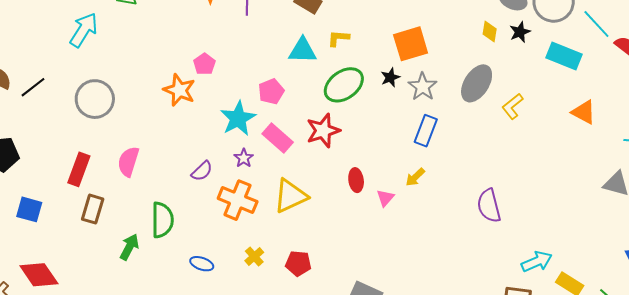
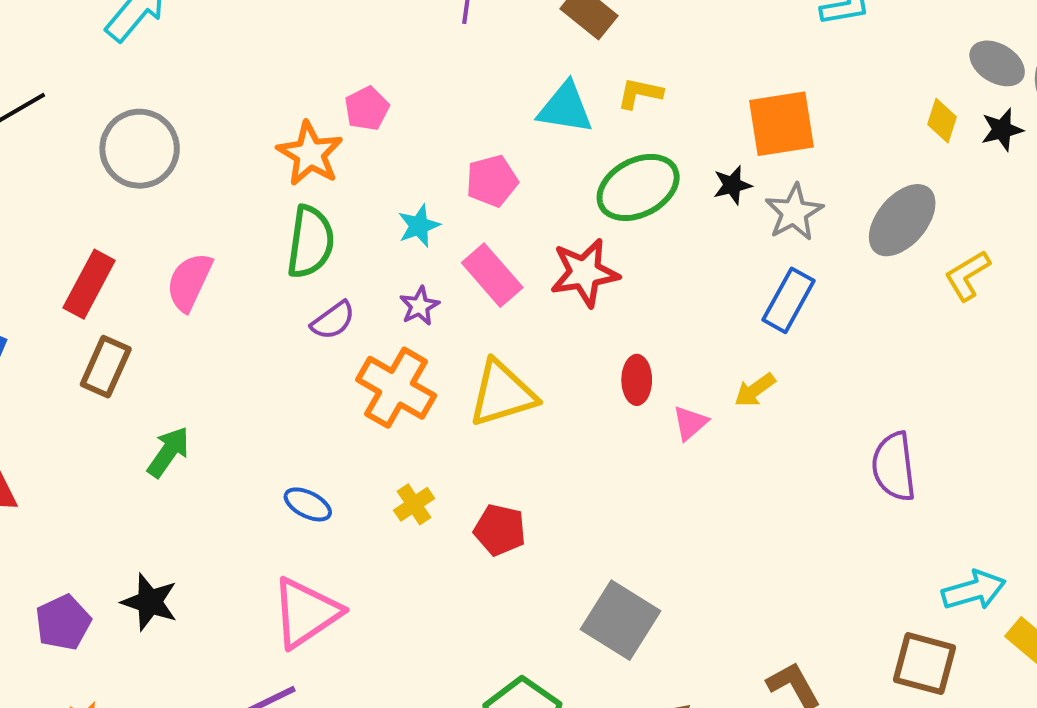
cyan star: (238, 118) -> (419, 226), size x0.6
green semicircle: (162, 220) -> (310, 242), moved

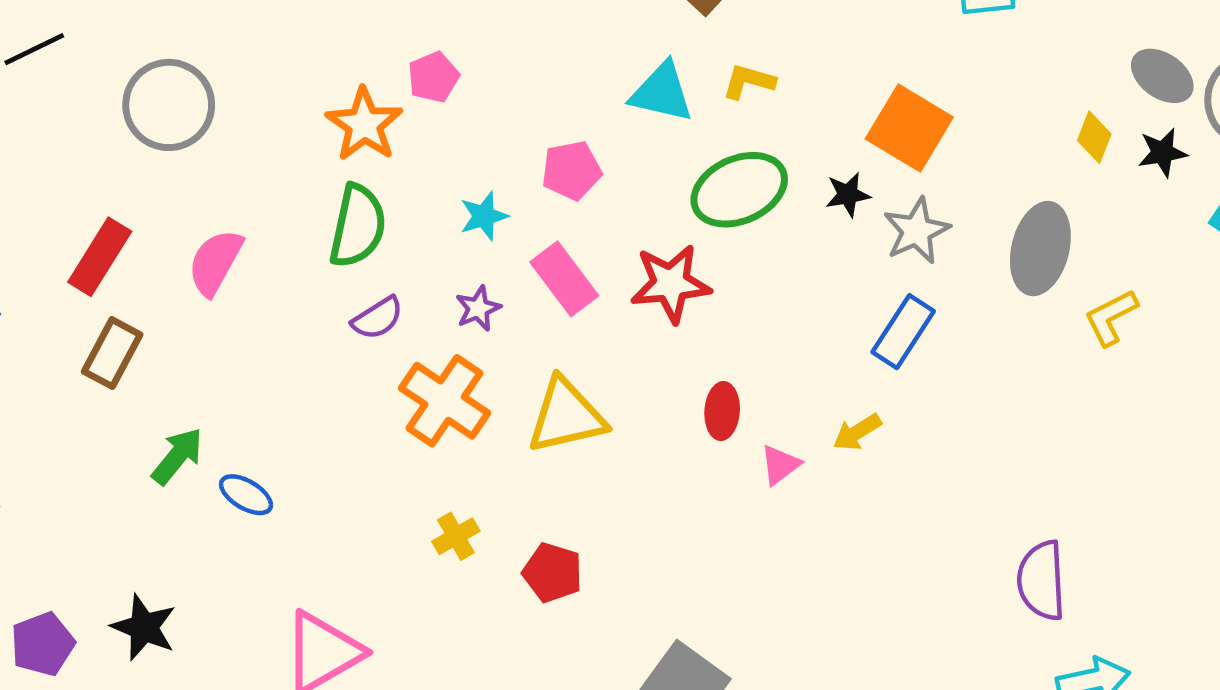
orange square: (782, 124) -> (909, 128), turned 36
gray ellipse: (902, 220) -> (1040, 249), turned -30
purple semicircle: (894, 467) -> (1042, 581), moved
blue ellipse: (308, 504) -> (246, 495), moved

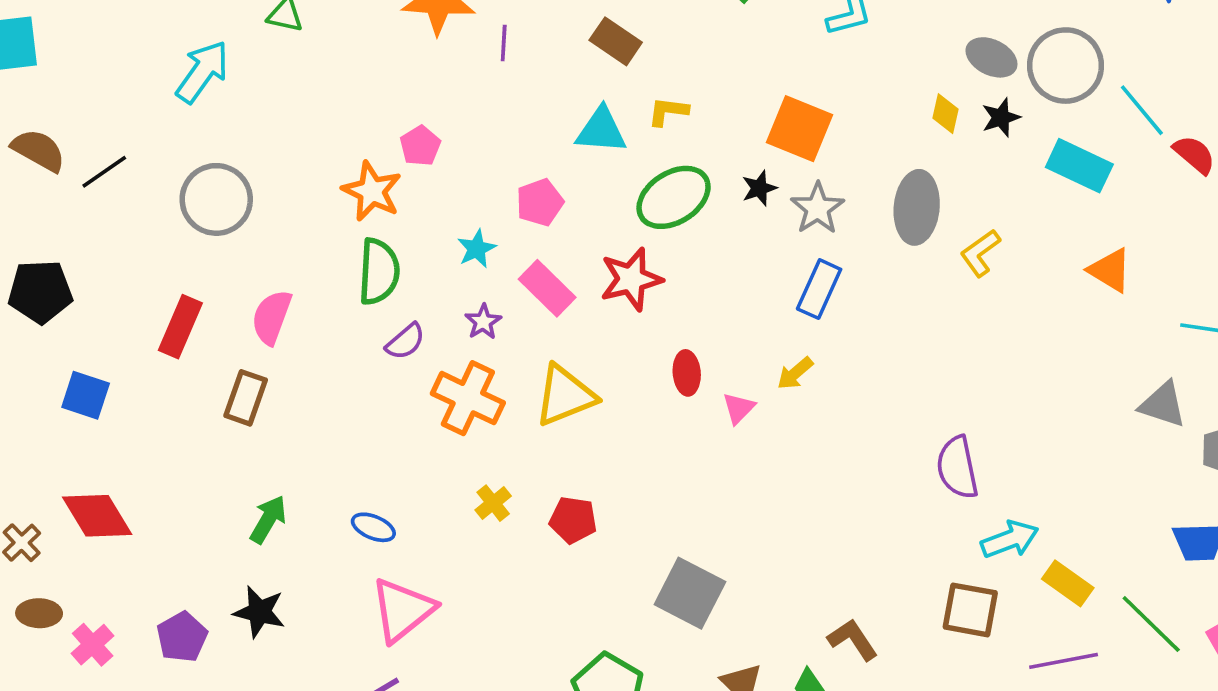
brown rectangle: (112, 353) -> (246, 398), moved
green arrow: (177, 456) -> (268, 519), moved
blue ellipse: (246, 495) -> (373, 527), moved

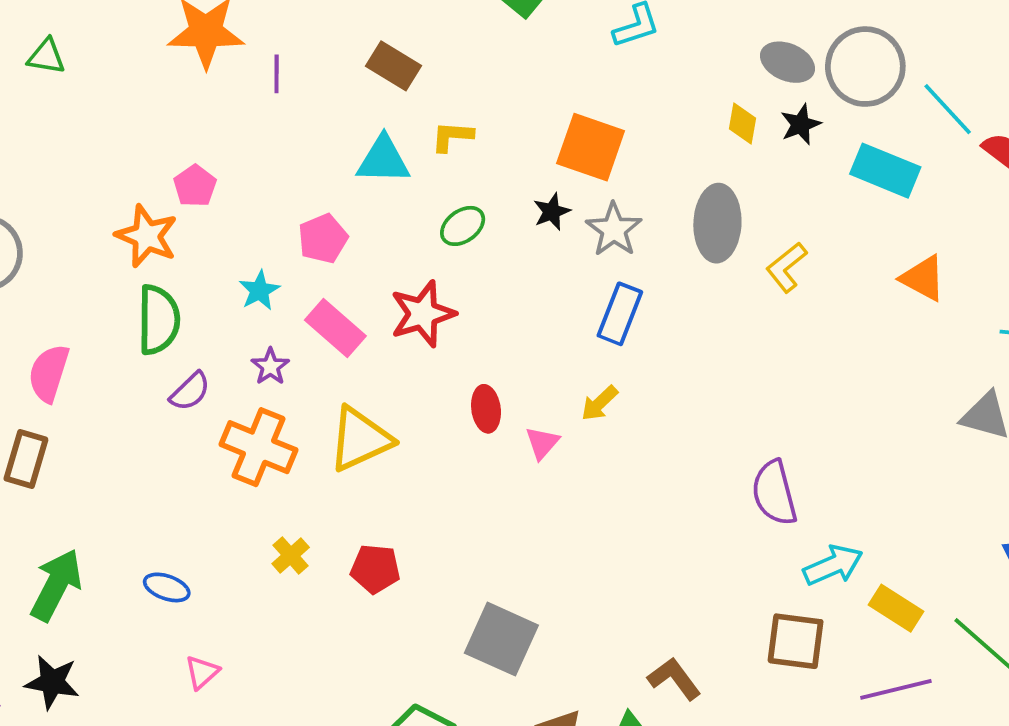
green ellipse: (674, 197) -> (463, 226), size x0.6
green arrow: (268, 519) -> (56, 585), size x1.4
pink triangle: (403, 610) -> (202, 672), size x0.5

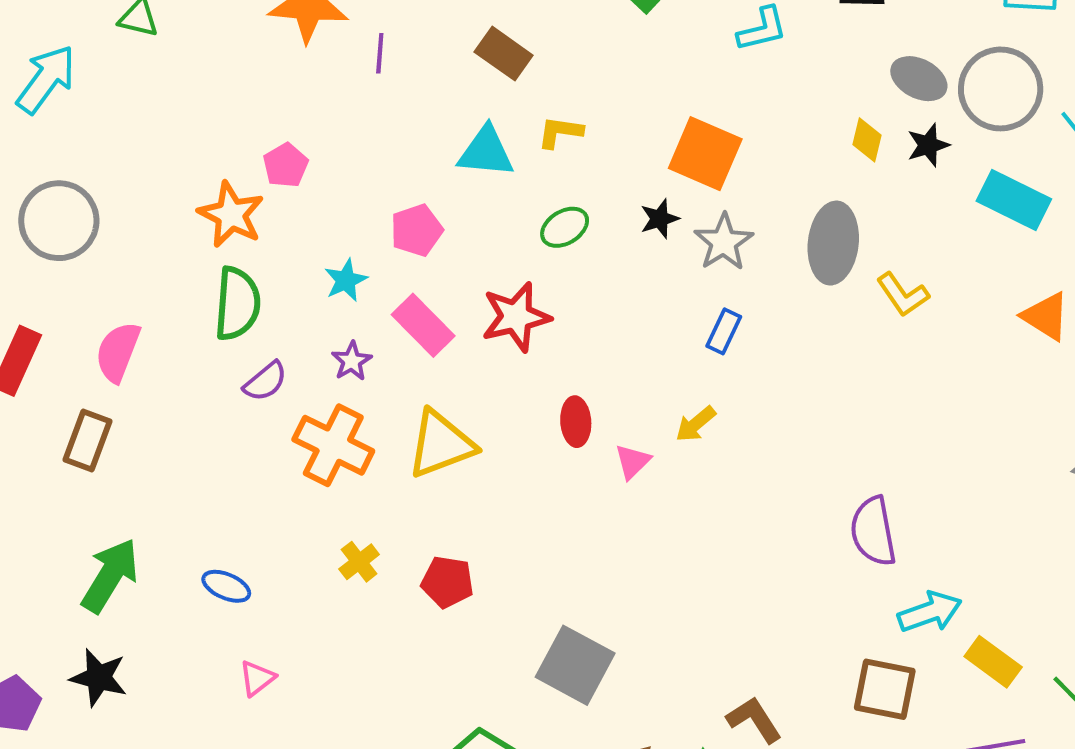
yellow L-shape: (786, 267) -> (903, 295), turned -90
blue rectangle: (620, 314) -> (724, 331), size x0.7

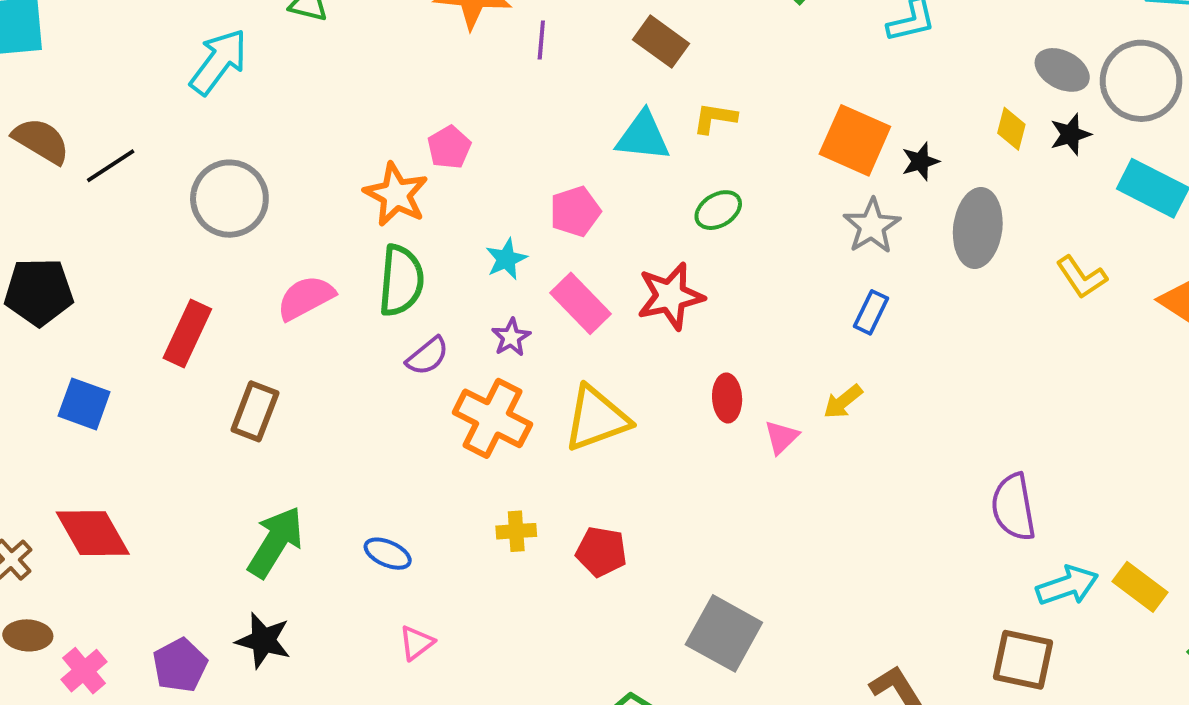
black star: (660, 219) -> (920, 161), moved
yellow L-shape: (903, 295) -> (1082, 277), moved
pink semicircle: (118, 352) -> (306, 298), moved, turned 40
yellow cross: (359, 562) -> (516, 531), turned 33
yellow rectangle: (993, 662) -> (1140, 587), moved

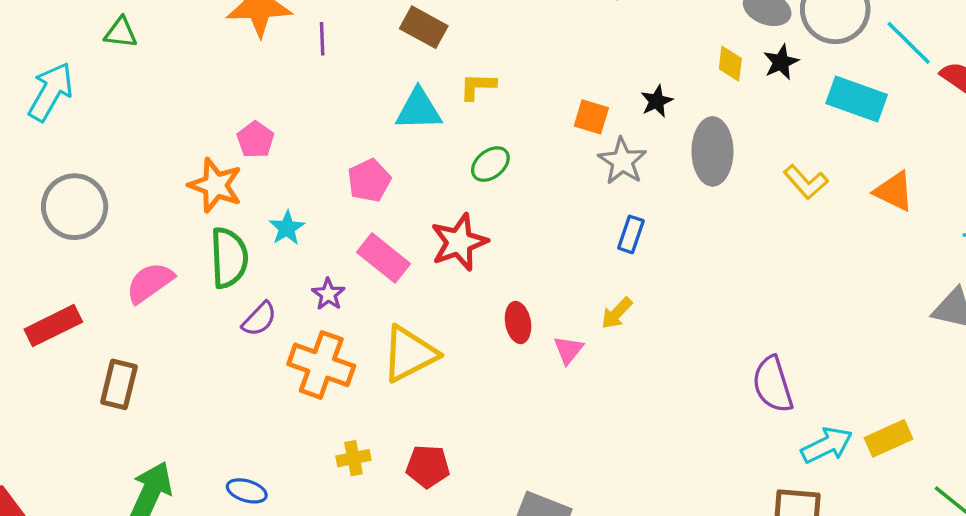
orange square: (855, 140) -> (591, 117), moved, size x0.6
cyan star: (506, 259) -> (287, 228), moved
red rectangle: (187, 333) -> (53, 326), turned 46
yellow rectangle: (1140, 587) -> (889, 438), turned -54

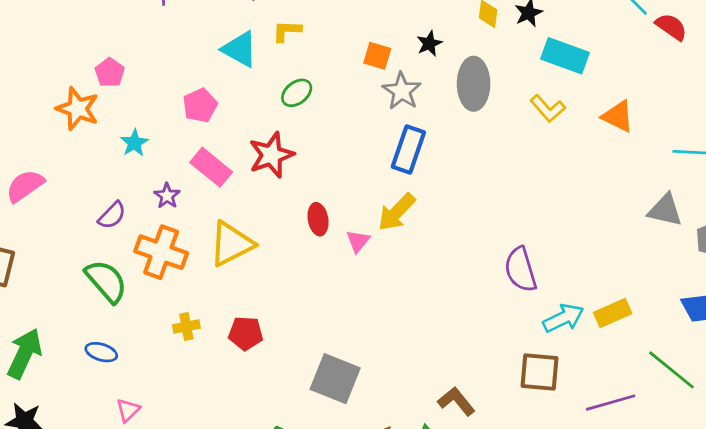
cyan rectangle: (857, 99) -> (565, 56), moved
cyan triangle: (419, 110) -> (240, 49), turned 30
blue rectangle: (631, 234) -> (408, 149), size x1.6
green semicircle: (229, 258) -> (106, 281), moved, turned -39
yellow arrow: (617, 313) -> (397, 212), size x1.5

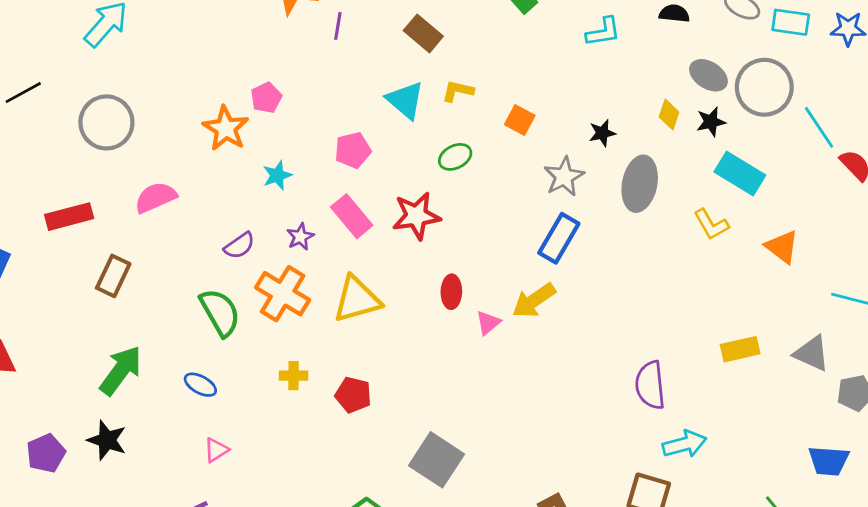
orange square: (377, 56) -> (520, 120), moved
yellow rectangle: (613, 313) -> (740, 349), moved

